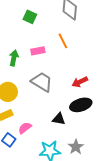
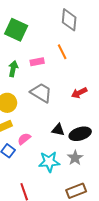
green square: (30, 17) -> (16, 30), moved, size x1.6
black ellipse: (81, 105) -> (80, 134), moved

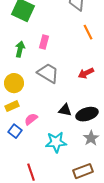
orange line: (62, 52) -> (88, 32), moved
pink rectangle: (37, 62) -> (44, 42), turned -64
gray star: (75, 158) -> (91, 138), moved

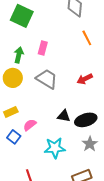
yellow circle: (14, 83) -> (13, 78), moved

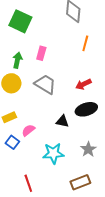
orange line: (87, 38) -> (85, 43), turned 42
black ellipse: (86, 120) -> (86, 109), moved

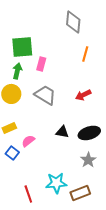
green square: (20, 21) -> (22, 47), moved, turned -30
black ellipse: (86, 109) -> (89, 133), moved
cyan star: (53, 153) -> (56, 183), moved

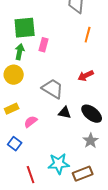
gray trapezoid: (45, 95) -> (53, 89), moved
black ellipse: (89, 133) -> (92, 114), turned 55
blue square: (12, 153) -> (15, 144), moved

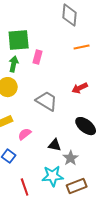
orange line: (88, 35) -> (82, 47), turned 63
black triangle: (65, 113) -> (55, 145), moved
gray star: (91, 141) -> (71, 158), moved

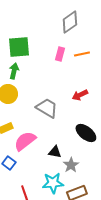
gray diamond: (70, 15) -> (70, 22), turned 50
pink rectangle: (38, 57) -> (60, 54), moved
pink semicircle: (25, 134) -> (25, 141), size x1.6

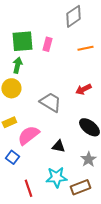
pink rectangle: (60, 54) -> (47, 44), moved
gray star: (71, 165) -> (88, 159), moved

